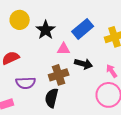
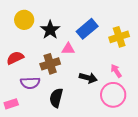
black arrow: (84, 64) -> (88, 78), moved
brown cross: (59, 75) -> (50, 64), moved

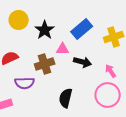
black arrow: (88, 78) -> (83, 62), moved
black semicircle: (56, 98) -> (66, 98), moved

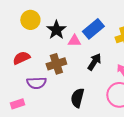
pink triangle: (63, 49) -> (74, 41), moved
black arrow: (83, 62) -> (94, 62), turned -72

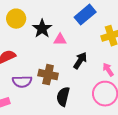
blue rectangle: (93, 29) -> (85, 15), moved
brown cross: (56, 64) -> (48, 75), moved, turned 30

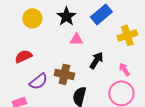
black star: (42, 29) -> (66, 16), moved
purple semicircle: (22, 82) -> (38, 81), turned -36

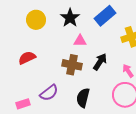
brown cross: (64, 74) -> (72, 65), moved
purple semicircle: (38, 81) -> (49, 93), moved

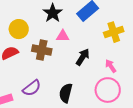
yellow circle: (36, 20) -> (19, 29), moved
brown cross: (72, 65) -> (42, 50), moved

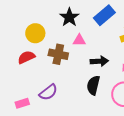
black arrow: (83, 57) -> (99, 61), turned 54
black semicircle: (66, 93) -> (93, 85), moved

